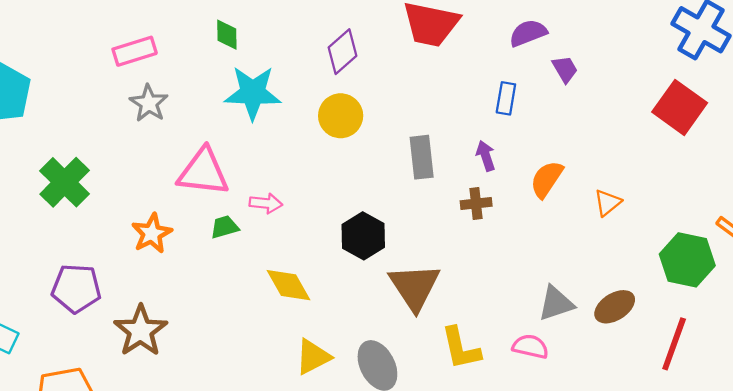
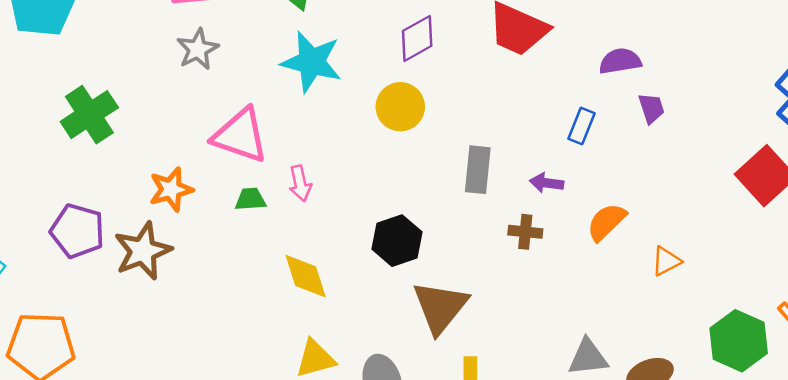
purple arrow: (486, 156) -> (547, 183), turned -76
pink arrow: (266, 203) -> (300, 183), turned 60
brown star: (141, 331) -> (143, 251), moved

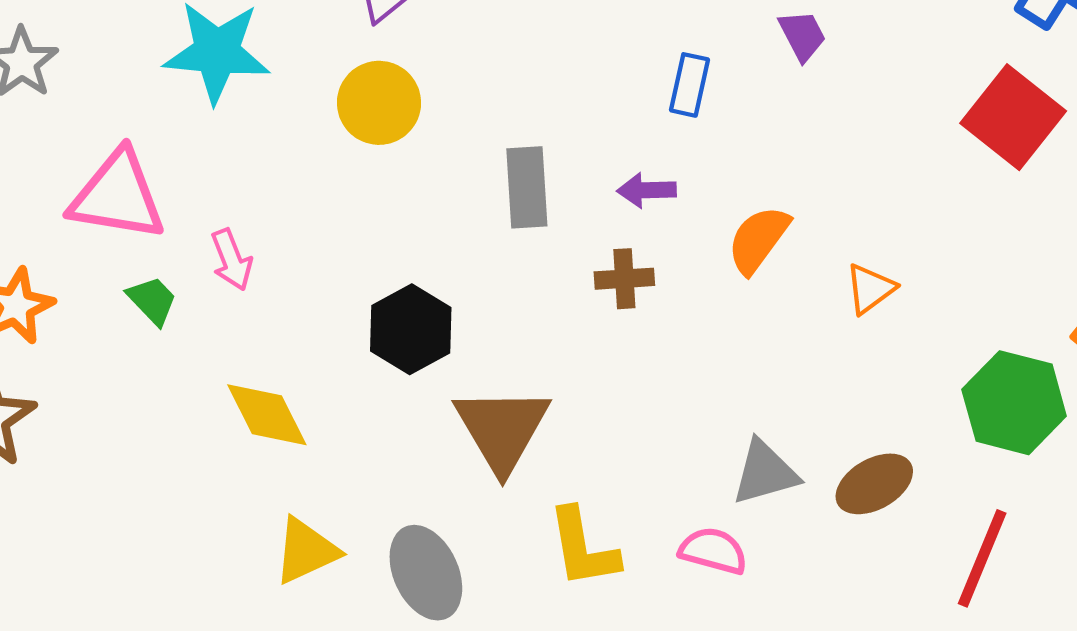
green trapezoid: (250, 199) -> (152, 300), turned 60

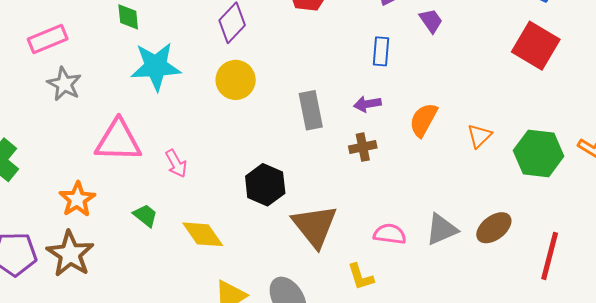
green trapezoid: (152, 300) -> (145, 216), moved
green hexagon: (1014, 403) -> (539, 153), moved
yellow L-shape: (583, 548) -> (361, 277), size x0.7
pink semicircle: (713, 551) -> (390, 234), moved

